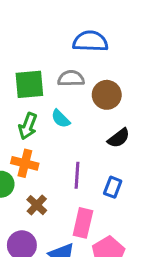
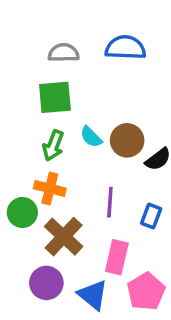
gray semicircle: (71, 78) -> (64, 53), moved
brown circle: (107, 95) -> (127, 140), moved
brown cross: (37, 205) -> (64, 237), size x1.6

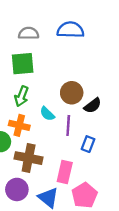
cyan semicircle: (91, 137) -> (47, 114), moved
purple line: (110, 202) -> (68, 125), moved
brown cross: (64, 237) -> (29, 158), turned -32

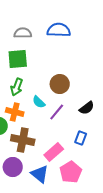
black semicircle: (93, 106) -> (87, 108), moved
purple line: (68, 125) -> (57, 112), turned 36
blue rectangle: (88, 144) -> (81, 138), moved
pink rectangle: (65, 172) -> (54, 152), turned 36

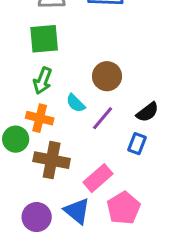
blue rectangle: (81, 138) -> (137, 144), moved
purple circle: (13, 167) -> (37, 217), moved

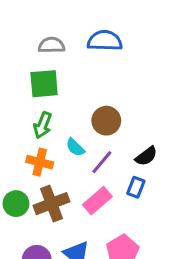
green circle: (16, 139) -> (16, 204), moved
brown cross: (52, 160) -> (51, 204), turned -32
pink rectangle: (98, 178) -> (97, 201), moved

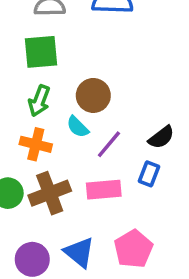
brown circle: (106, 121) -> (93, 95), moved
pink rectangle: (97, 201) -> (104, 190), turned 36

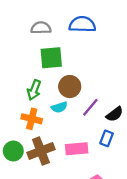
green square: (41, 52) -> (51, 58), moved
cyan semicircle: (78, 127) -> (59, 107), turned -63
purple line: (109, 144) -> (90, 107), moved

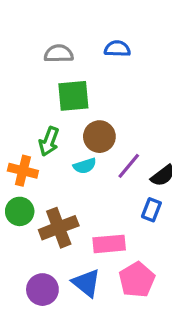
blue semicircle: (82, 24) -> (117, 49), size x0.7
orange cross: (32, 119) -> (23, 171), moved
pink rectangle: (77, 149) -> (109, 244), moved
green circle: (13, 151) -> (20, 211), moved

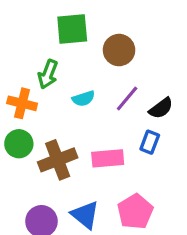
brown circle: (99, 137) -> (119, 50), moved
pink rectangle: (109, 244) -> (108, 158), moved

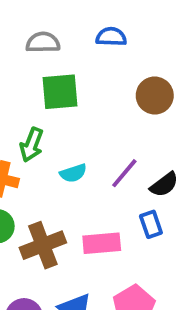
brown circle: (119, 50) -> (155, 95), moved
blue rectangle: (150, 142) -> (151, 224), turned -40

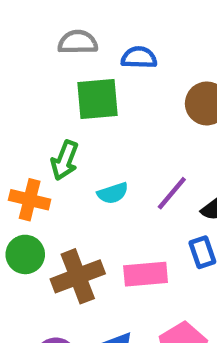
blue semicircle: (111, 37) -> (139, 58), moved

